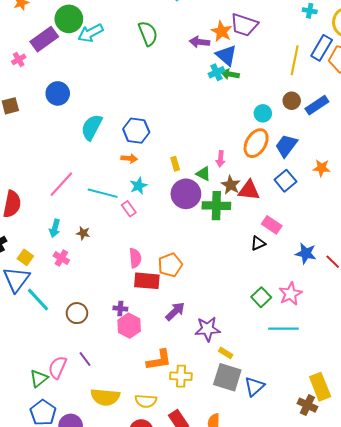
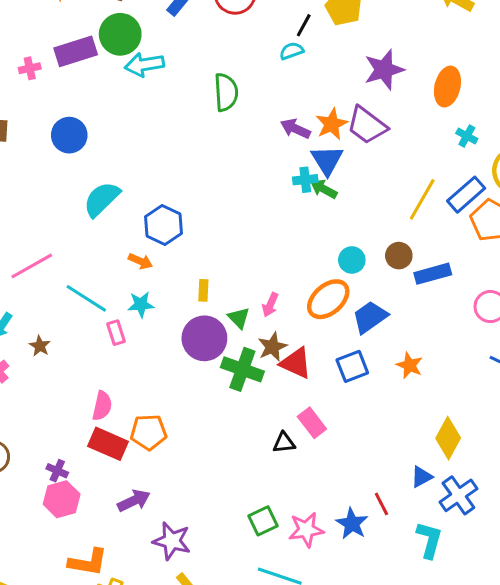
blue star: (306, 253) -> (352, 524), moved

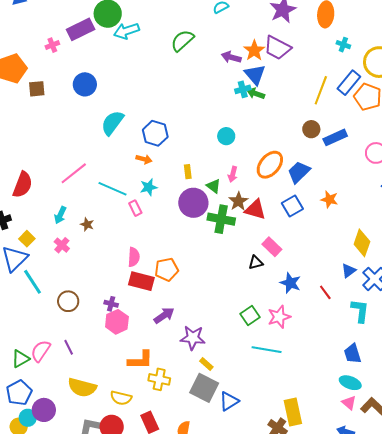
green semicircle: (226, 92) -> (182, 41), turned -120
cyan circle: (352, 260) -> (226, 136), moved
blue star: (352, 524) -> (290, 283), moved

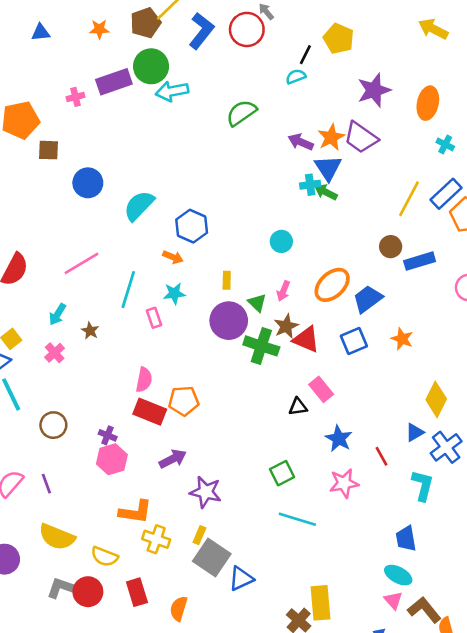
blue circle: (85, 84) -> (88, 183), moved
cyan line: (113, 189) -> (128, 290), turned 76
pink star: (279, 317) -> (344, 483), moved
yellow rectangle: (206, 364) -> (199, 535), moved, turned 64

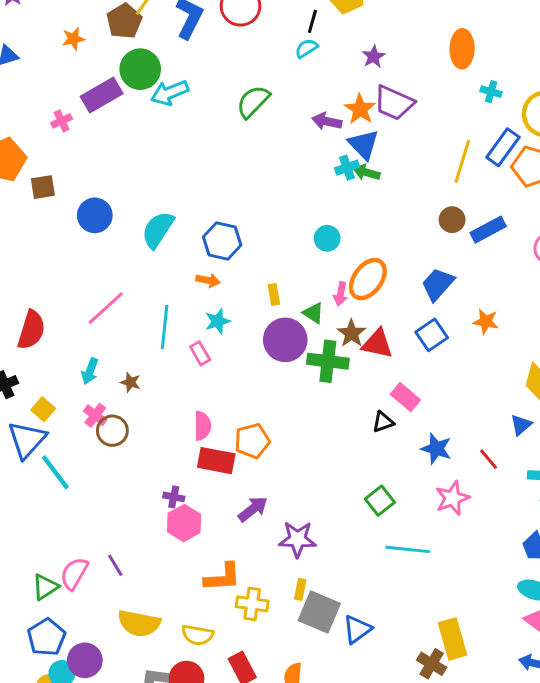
purple star: (374, 90) -> (374, 57), moved, size x0.6
orange ellipse: (332, 285) -> (368, 279), moved
brown circle: (53, 425) -> (112, 431), moved

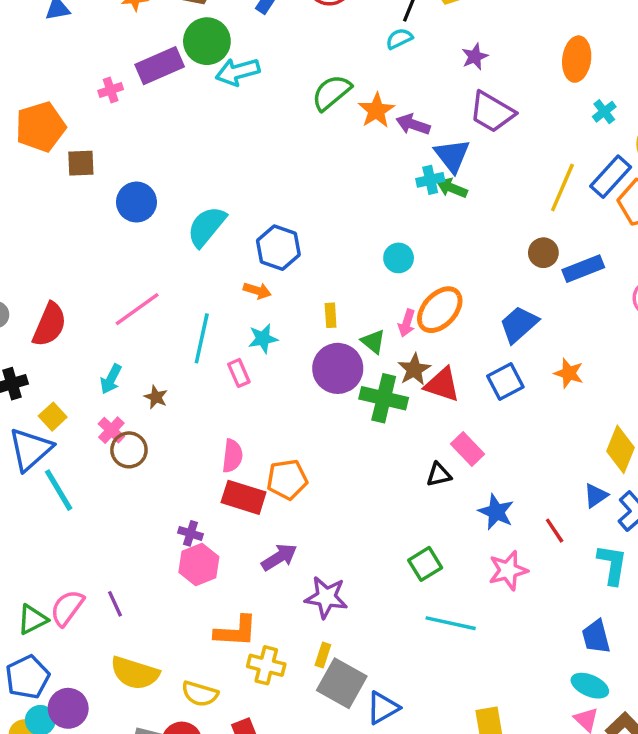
cyan cross: (491, 92) -> (604, 112), turned 30
orange star: (360, 109) -> (376, 110), moved

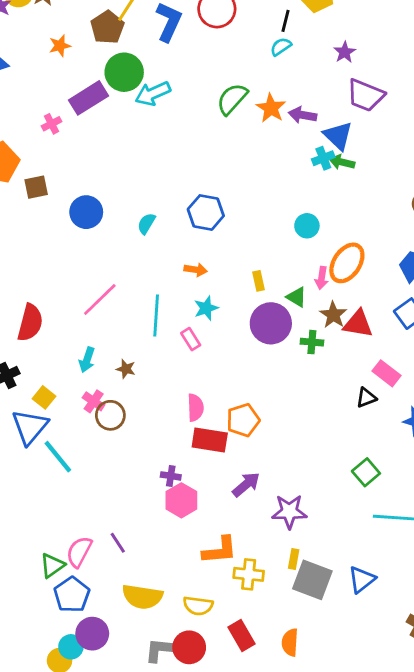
cyan semicircle: (206, 226) -> (146, 224), size x0.6
blue hexagon: (278, 248) -> (206, 212), moved
green cross: (384, 398) -> (312, 342), size x0.6
blue pentagon: (27, 677) -> (72, 595), moved
blue triangle: (383, 708) -> (362, 580), moved

